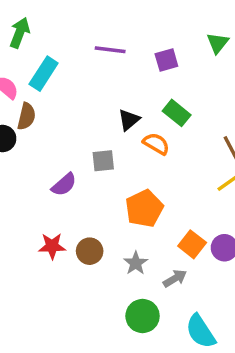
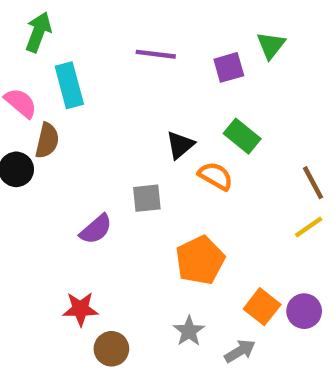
green triangle: (218, 43) -> (271, 45), moved
cyan rectangle: (44, 74) -> (69, 85), turned -48
brown circle: (90, 251) -> (111, 349), moved

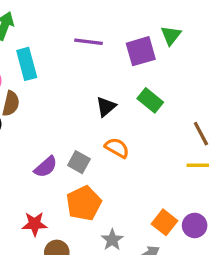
purple square: (229, 67) -> (141, 51), size x1.4
orange semicircle: (216, 176) -> (117, 148), moved
gray square: (147, 198) -> (79, 162), moved, turned 35
yellow line: (309, 227) -> (198, 165), turned 35
orange pentagon: (200, 260) -> (84, 203), moved

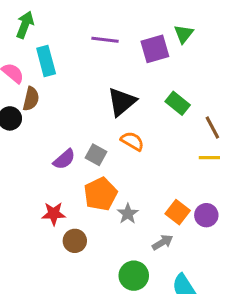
green rectangle: (150, 100) -> (178, 103), moved
black triangle: (106, 107) -> (122, 102), size x1.5
gray star: (112, 240) -> (128, 214), moved

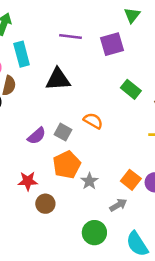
green triangle: (184, 34) -> (132, 15), moved
black triangle: (122, 102) -> (58, 79), moved, turned 36

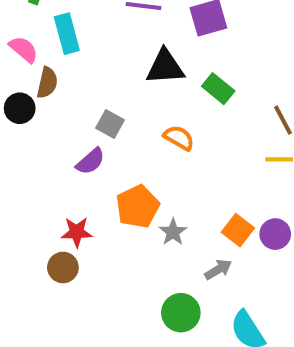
black triangle: (58, 79) -> (165, 67), moved
green rectangle: (131, 89) -> (218, 89), moved
gray square: (63, 132) -> (110, 124), moved
brown circle: (45, 204) -> (63, 267), moved

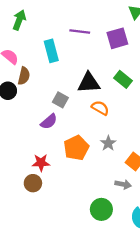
cyan rectangle: (67, 34) -> (51, 51), moved
black triangle: (165, 67) -> (89, 83), moved
gray star: (173, 232) -> (108, 143), moved
gray arrow: (218, 269) -> (123, 184), turned 42

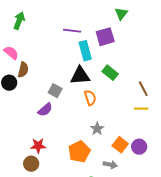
cyan rectangle: (51, 51) -> (85, 51), moved
orange semicircle: (100, 108) -> (90, 98), turned 42
orange pentagon: (76, 148) -> (79, 152), moved

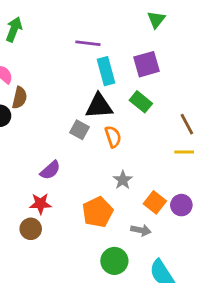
purple square: (105, 37) -> (146, 64), moved
gray square: (55, 91) -> (80, 130), moved
purple semicircle: (45, 110) -> (50, 170), moved

